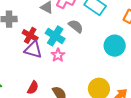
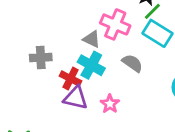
cyan cross: (55, 36) -> (91, 65), moved

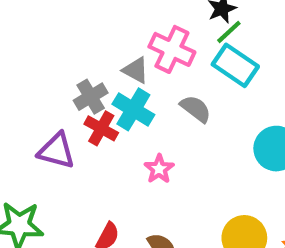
gray cross: (41, 58) -> (91, 97), moved, turned -30
purple triangle: (76, 98) -> (56, 151), moved

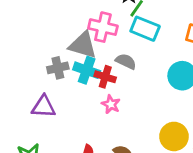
gray triangle: (136, 70) -> (83, 45), size x1.6
gray cross: (91, 97) -> (58, 68), turned 30
red cross: (101, 128) -> (105, 77), moved

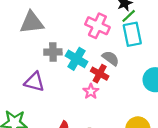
cyan rectangle: (145, 29) -> (132, 34), turned 45
gray triangle: (83, 45) -> (32, 23), moved, turned -35
red cross: (105, 77) -> (100, 74), moved

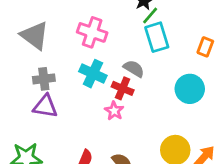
gray triangle: (32, 23) -> (35, 36), turned 50
pink cross: (97, 26) -> (92, 32), moved
gray cross: (53, 52) -> (44, 79), moved

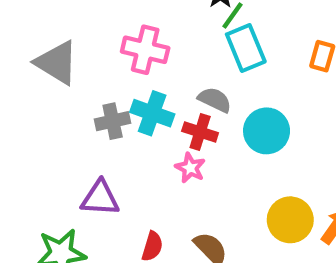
gray cross: (44, 79) -> (113, 121), moved
cyan circle: (190, 89) -> (267, 131), moved
purple triangle: (45, 106) -> (100, 198), moved

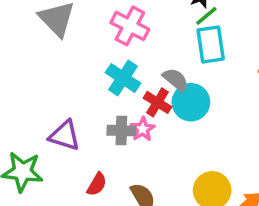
gray cross: (113, 121) -> (121, 131), moved
cyan circle: (267, 131) -> (191, 102), moved

